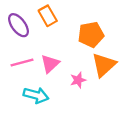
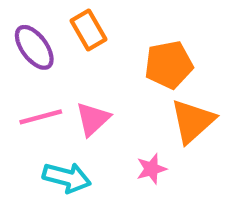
pink star: (78, 80) -> (151, 169), moved

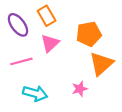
pink triangle: (93, 119) -> (50, 43), moved

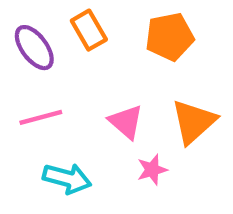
orange pentagon: (89, 34) -> (170, 37), moved
pink triangle: (50, 43) -> (126, 122), moved, turned -36

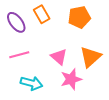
pink star: (152, 170) -> (71, 79), size x1.5

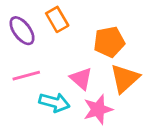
orange pentagon: (79, 17) -> (109, 42), moved
cyan arrow: (31, 83) -> (54, 102), moved

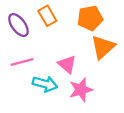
orange pentagon: (109, 42) -> (90, 18), moved
orange triangle: (125, 78) -> (103, 47), moved

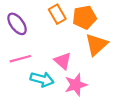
orange rectangle: (47, 16) -> (57, 14), moved

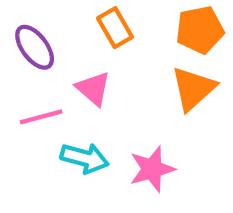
orange pentagon: (84, 17) -> (200, 30), moved
pink triangle: (63, 61) -> (93, 89), moved

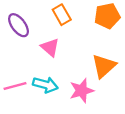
orange triangle: (193, 89) -> (104, 66), moved
pink line: (41, 117) -> (15, 86), moved

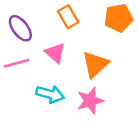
orange triangle: (104, 66) -> (95, 64), moved
pink line: (15, 86) -> (16, 63), moved

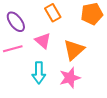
cyan arrow: (50, 94) -> (39, 73), turned 75

